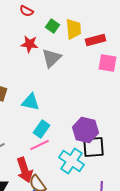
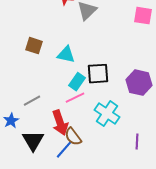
purple hexagon: (86, 130) -> (139, 83), moved
black square: (94, 147) -> (98, 74), moved

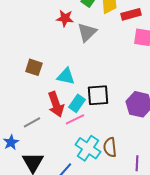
cyan cross: (107, 114) -> (88, 148), moved
red arrow: (60, 123) -> (56, 104), moved
brown semicircle: (73, 137) -> (110, 147), moved, turned 30

